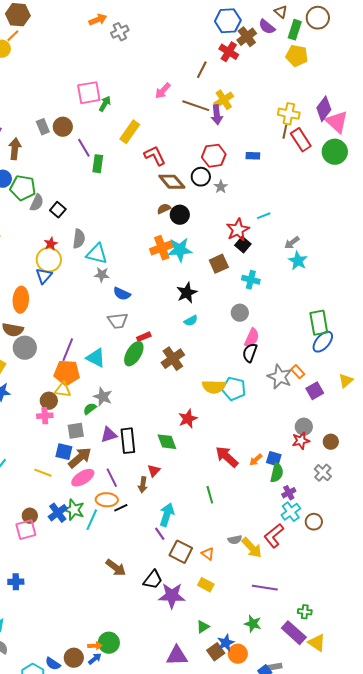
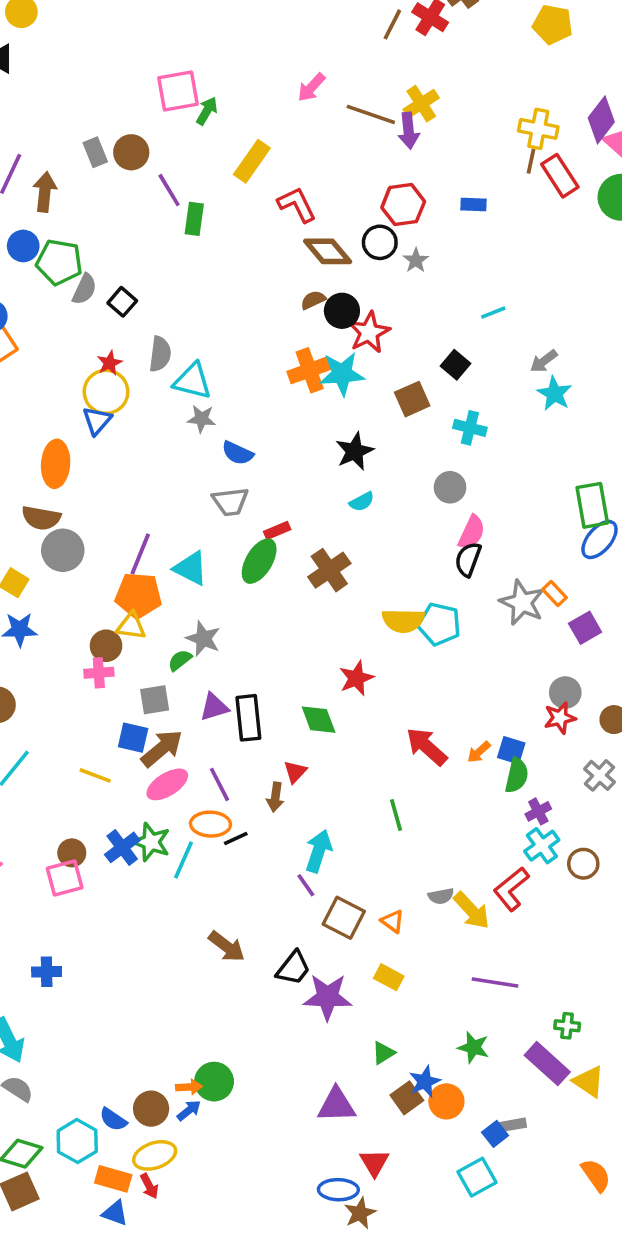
brown line: (202, 70) -> (392, 24), moved
red star: (238, 230) -> (369, 332), moved

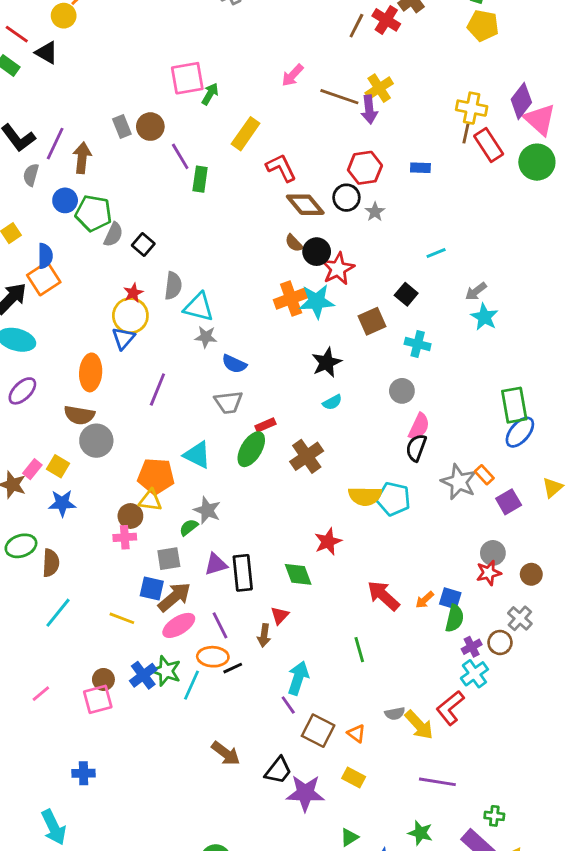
brown semicircle: (313, 300) -> (294, 243), turned -108
purple line: (140, 554) -> (157, 389), moved
brown circle: (583, 864) -> (500, 642), moved

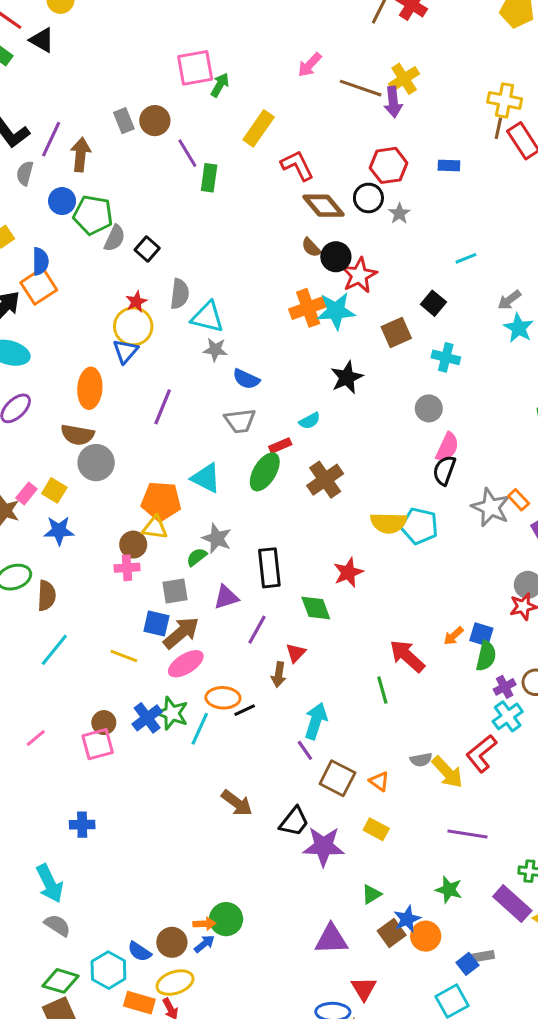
cyan semicircle: (332, 402) -> (310, 421), moved
black rectangle: (243, 573) -> (269, 568), moved
red arrow: (383, 596) -> (407, 656), moved
purple line: (220, 625) -> (257, 630), moved, turned 56

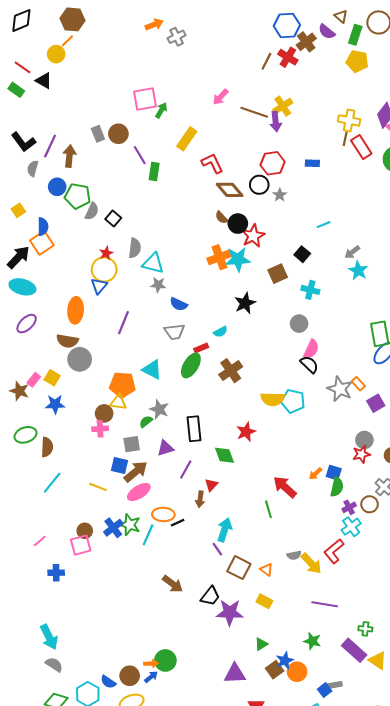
black semicircle: (444, 470) -> (309, 364), turned 114
blue cross: (82, 825) -> (56, 573), moved

